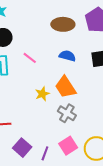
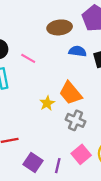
blue semicircle: (67, 56) -> (78, 51), moved
pink line: (30, 58) -> (28, 58), moved

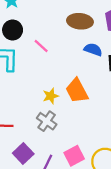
gray cross: (76, 120) -> (47, 121), moved

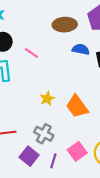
orange trapezoid: (77, 91) -> (77, 106), moved
gray cross: (47, 121) -> (44, 134), moved

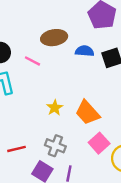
brown ellipse: (65, 25) -> (54, 38), moved
pink square: (77, 151) -> (99, 143), moved

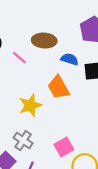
yellow star: (55, 108) -> (30, 105), size x1.5
orange trapezoid: (87, 113) -> (58, 87), moved

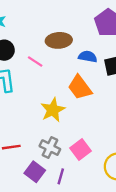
pink square: (64, 147) -> (81, 150), moved

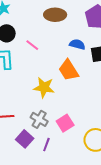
brown ellipse: (59, 40) -> (55, 15), moved
yellow star: (53, 110) -> (44, 87), turned 30

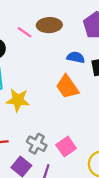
pink line: (32, 45) -> (25, 32), moved
yellow star: (44, 87) -> (18, 100), moved

